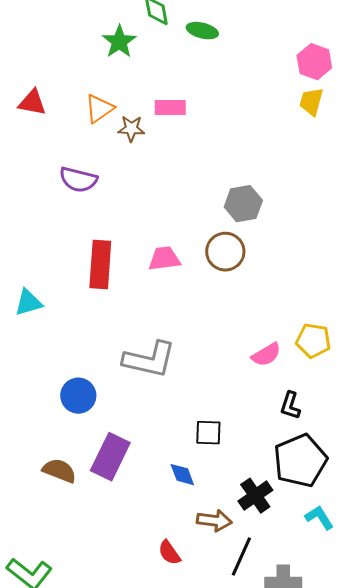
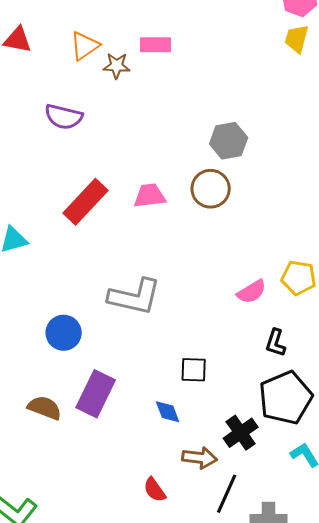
red rectangle: (100, 265) -> (86, 202), turned 39

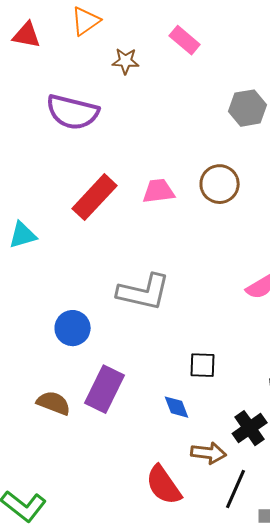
pink rectangle: (156, 45) -> (185, 40), moved, turned 40
orange triangle: (85, 46) -> (86, 21), moved
purple semicircle: (64, 117) -> (73, 112), size x1.4
gray hexagon: (229, 141) -> (248, 108), moved
red semicircle: (155, 490) -> (164, 485), size x1.6

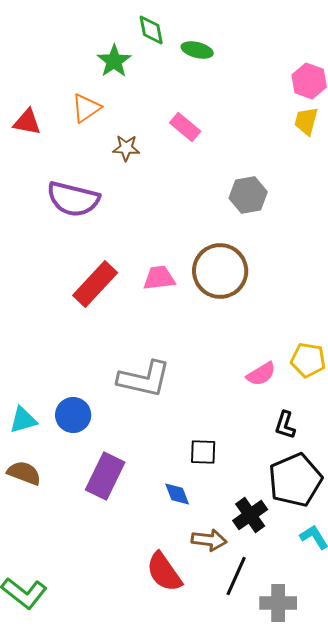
brown circle: (220, 184) -> (220, 271), size x1.4
cyan triangle: (23, 235) -> (23, 420), moved
brown semicircle: (54, 403) -> (24, 473), moved

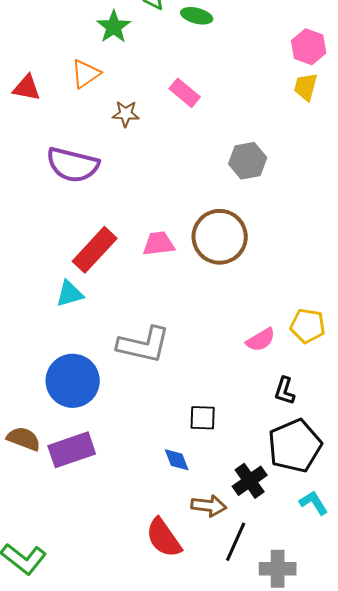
blue circle: (73, 415) -> (73, 381), size x1.5
cyan triangle: (23, 420) -> (70, 294), moved
purple rectangle: (105, 476) -> (72, 450), moved, turned 45

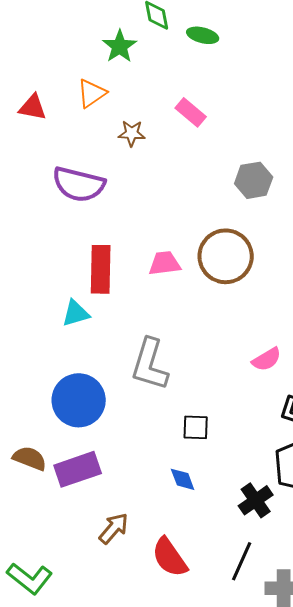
red rectangle: (95, 250) -> (101, 269), turned -42
gray L-shape: (144, 345) -> (150, 364), turned 94
black square: (203, 418) -> (196, 427), moved
brown arrow: (209, 506) -> (114, 528), moved, turned -56

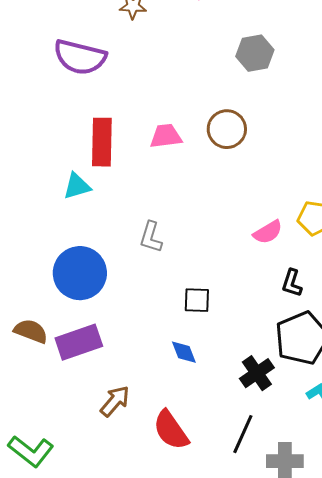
brown circle: (226, 256) -> (227, 129), size x0.7
gray L-shape: (150, 364) -> (151, 237), size x0.6

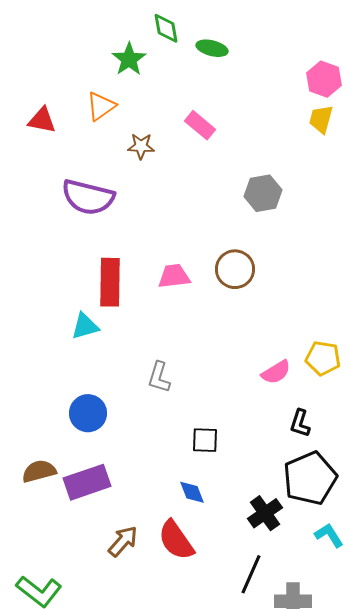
blue circle: (80, 273) -> (88, 413), size x0.7
brown semicircle: (31, 331) -> (39, 471), turned -36
red semicircle: (171, 430) -> (176, 540), moved

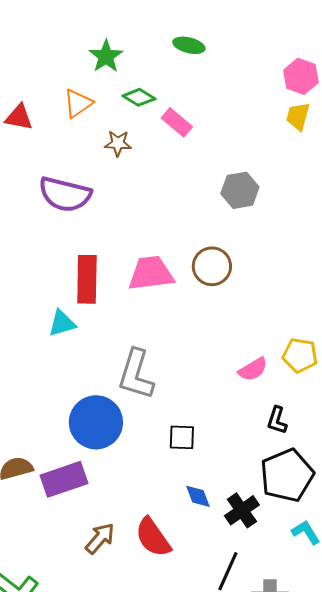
green diamond: (166, 28) -> (139, 97), moved, turned -48
pink trapezoid: (174, 276) -> (151, 273), size x1.4
gray L-shape: (159, 377) -> (136, 374), size x1.6
blue circle: (88, 413) -> (96, 422), moved, size x1.4
blue diamond: (192, 492) -> (198, 496), moved

